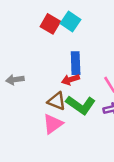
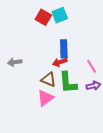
cyan square: (70, 21) -> (60, 15), turned 35
green L-shape: (81, 105) -> (68, 83), turned 50

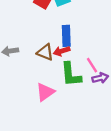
pink line: (91, 66) -> (92, 65), moved
brown triangle: (48, 80) -> (45, 52), moved

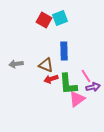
red arrow: (62, 51) -> (51, 79), moved
pink triangle: (45, 92) -> (77, 99), moved

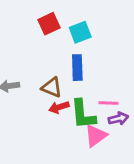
cyan square: (60, 18) -> (80, 32), moved
red square: (44, 20) -> (49, 24), turned 35
pink line: (86, 76) -> (108, 103), turned -56

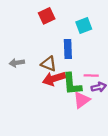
cyan square: (80, 32) -> (84, 25), moved
red arrow: (59, 107) -> (54, 79), size x1.5

